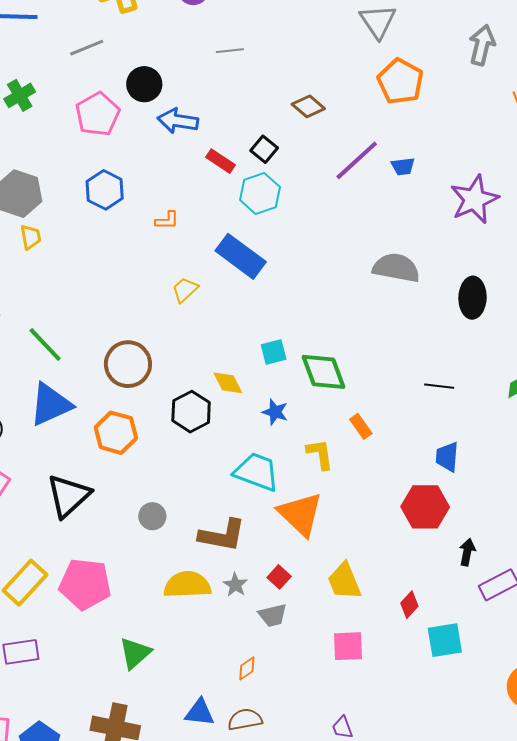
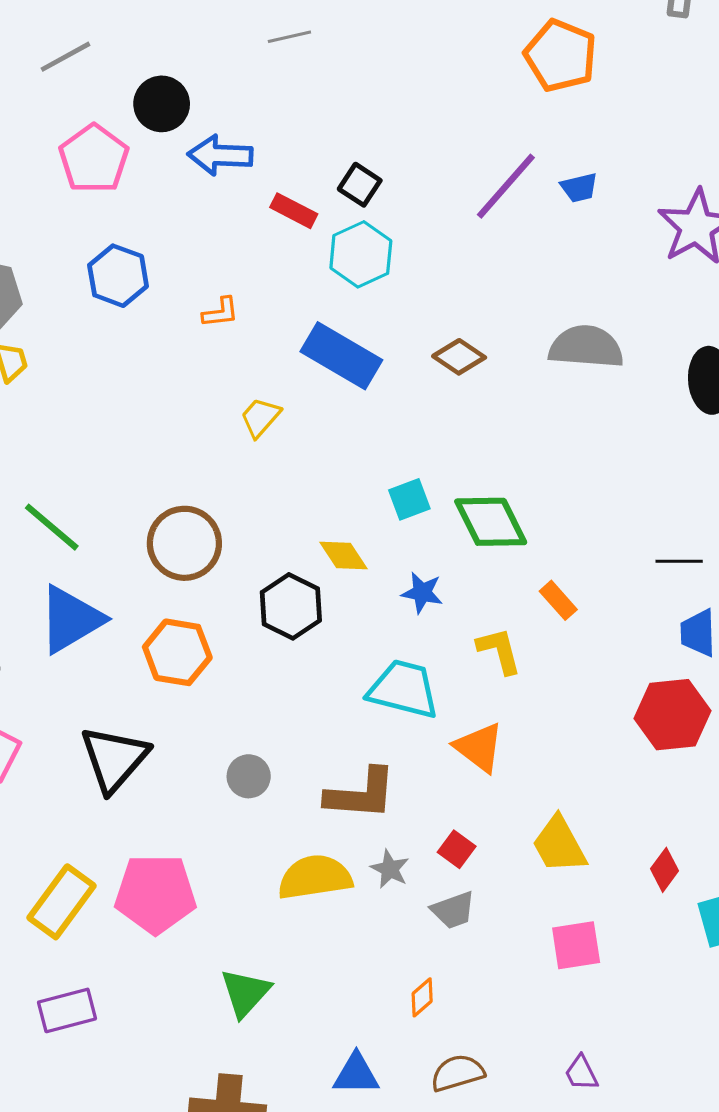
brown diamond: (308, 106) -> (459, 357), moved
black line: (439, 386) -> (679, 561), moved
orange triangle: (300, 514) -> (479, 747), size x0.7
brown semicircle: (245, 720) -> (458, 1073), moved

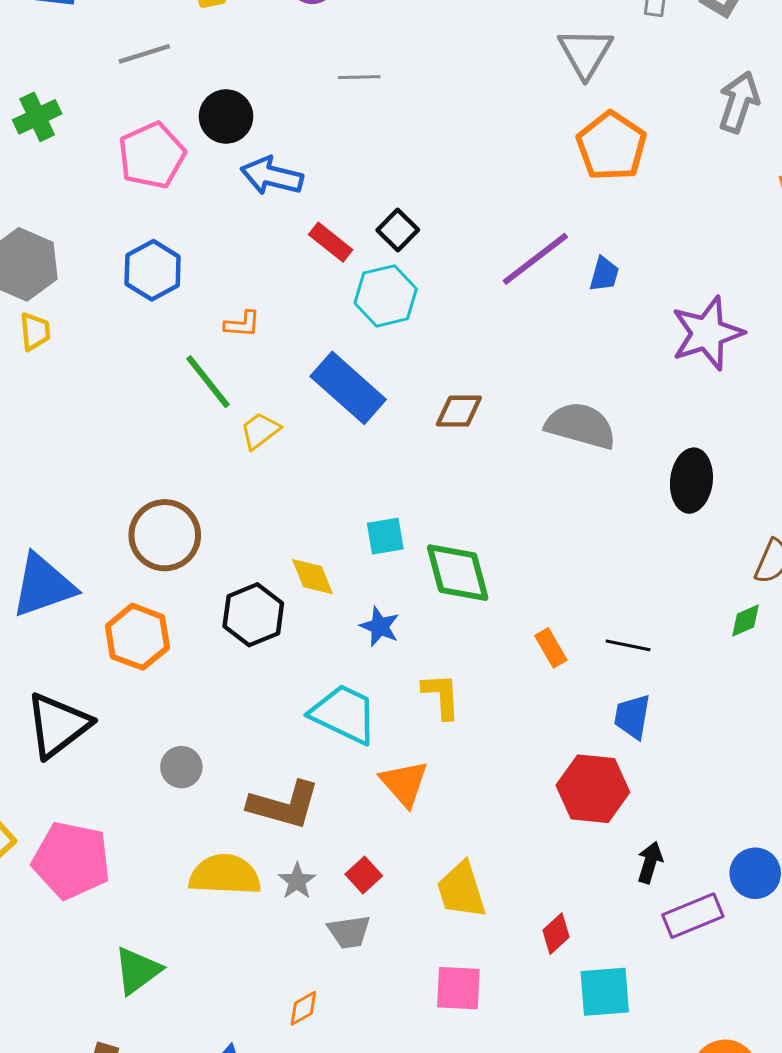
blue trapezoid: (579, 188) -> (604, 274), turned -72
brown diamond: (459, 357) -> (459, 411), turned -45
green line: (52, 527) -> (208, 382), moved
orange rectangle: (558, 600) -> (551, 648), moved

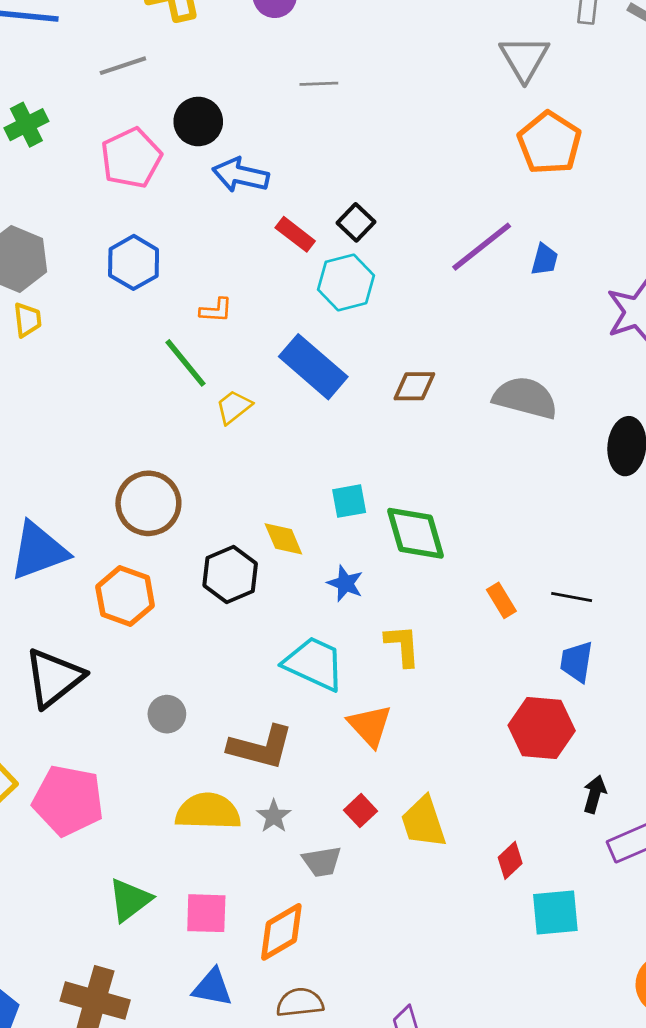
red square: (364, 875) -> (361, 811), moved
pink square: (458, 988) -> (206, 913), moved
orange diamond: (303, 1008) -> (281, 932), size x1.8

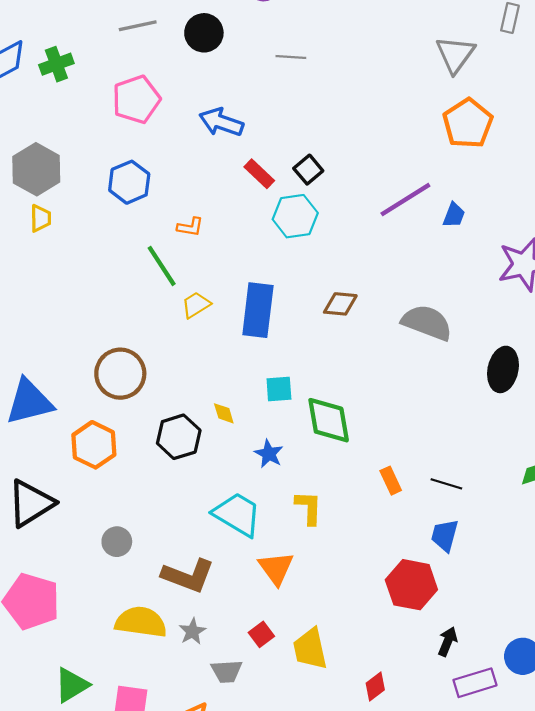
black circle: (198, 121) -> (204, 33), moved
blue rectangle: (313, 367) -> (258, 310), moved, turned 50
yellow diamond: (283, 539) -> (224, 413), size x0.7

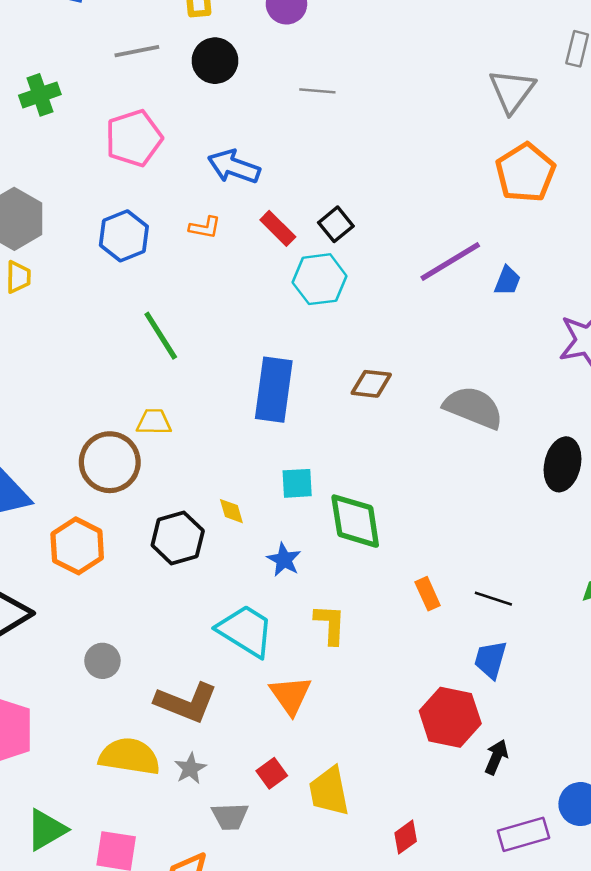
orange L-shape: (190, 227) -> (205, 227), moved
yellow trapezoid: (196, 305) -> (154, 422), moved, turned 32
black arrow: (448, 642) -> (496, 757), moved

